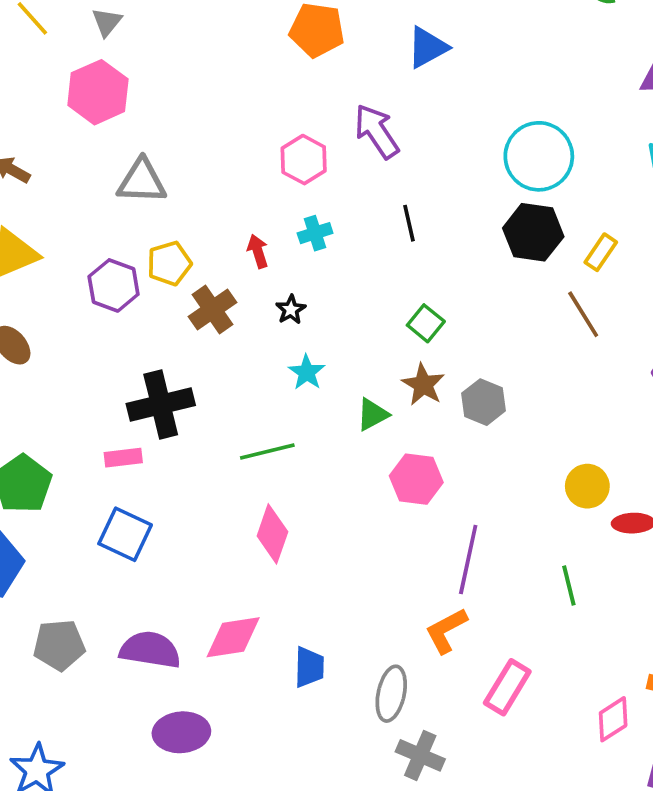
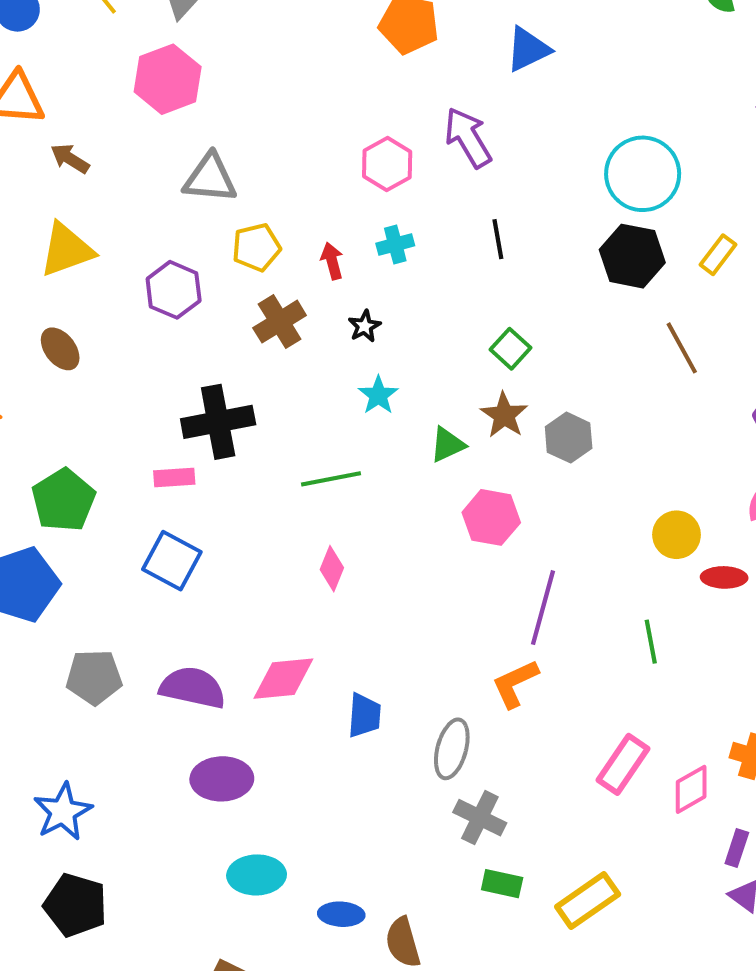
yellow rectangle: (601, 252) -> (718, 255), moved
yellow pentagon: (169, 263) -> (256, 247), moved
pink diamond: (272, 534) -> (332, 569), size x0.7
pink rectangle: (507, 687) -> (623, 764), moved

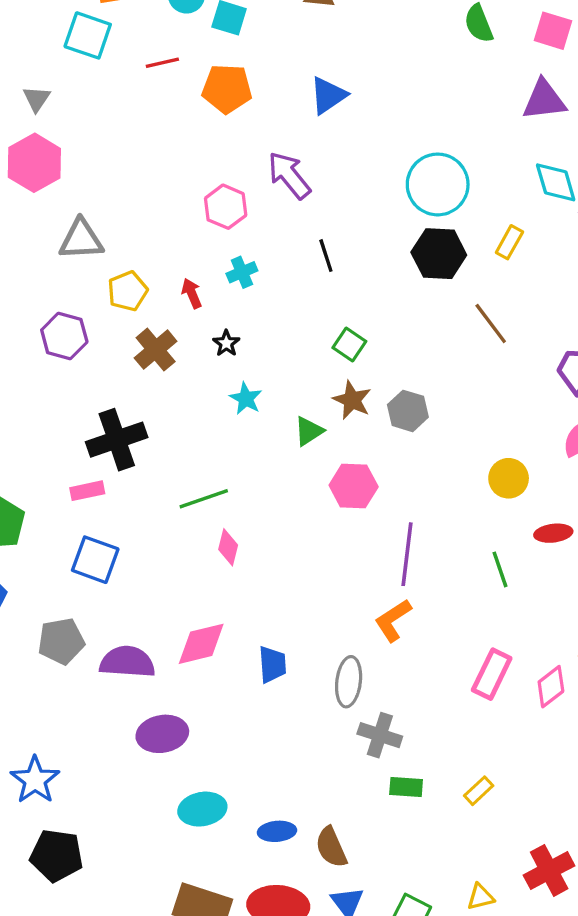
green line: (331, 479) -> (204, 499), moved
red ellipse: (724, 577) -> (553, 533), moved
gray pentagon: (94, 677) -> (61, 641), moved
yellow rectangle: (588, 900) -> (479, 791), size x0.6

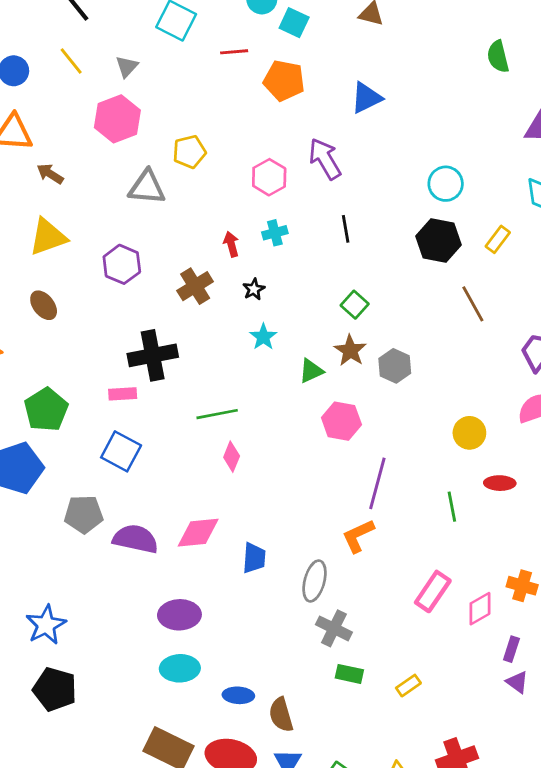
cyan circle: (438, 184) -> (446, 184), size x0.7
yellow pentagon: (128, 291) -> (189, 152), moved
purple ellipse: (162, 734) -> (179, 615), moved

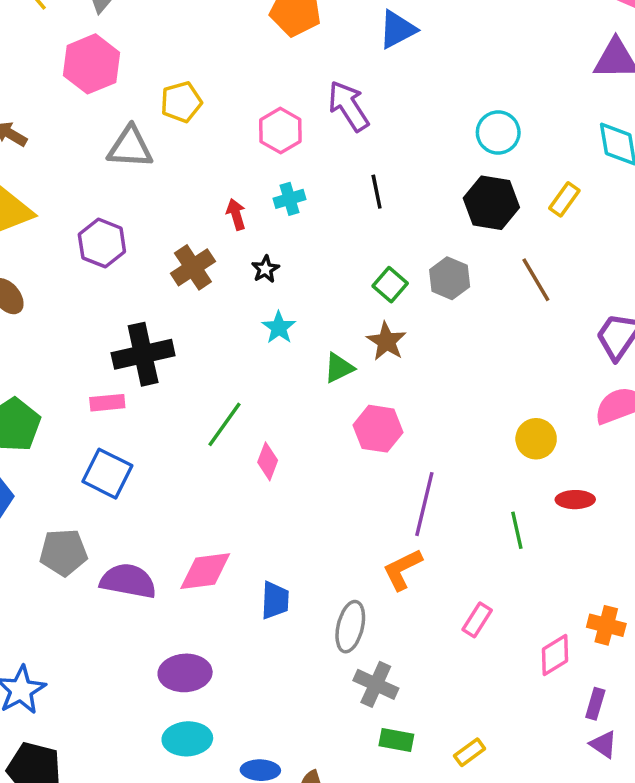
gray hexagon: (395, 366) -> (450, 278), moved
green line: (217, 414) -> (225, 424), turned -42
pink diamond: (232, 457) -> (268, 461), moved
pink rectangle: (433, 591) -> (477, 620), moved, size x0.7

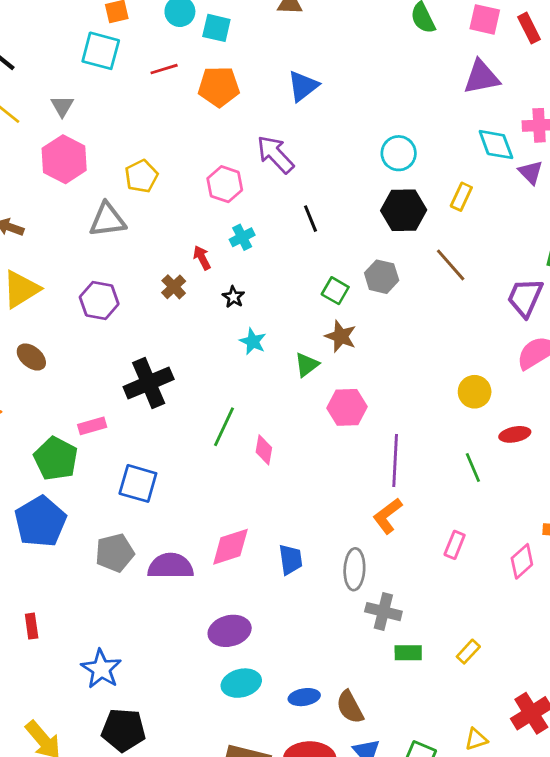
brown cross: (193, 267) -> (174, 287), moved, size x0.7
pink rectangle: (107, 403) -> (92, 426), moved

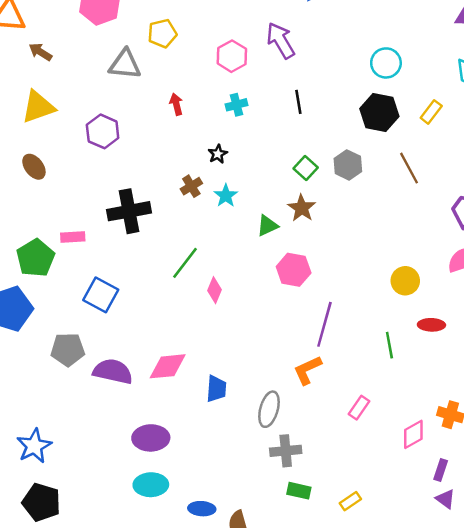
red arrow: (202, 258) -> (176, 104), moved
brown cross: (174, 287) -> (191, 186), moved
gray cross: (383, 612) -> (286, 451), turned -32

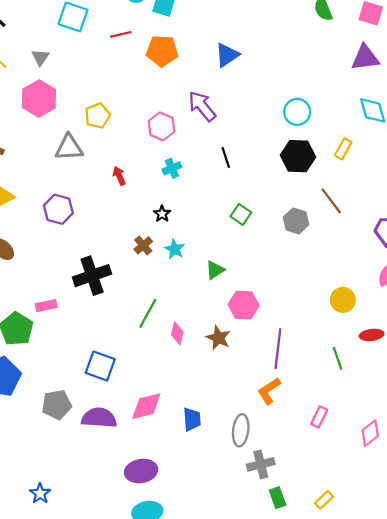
gray hexagon: (348, 165) -> (296, 221), moved
brown star: (302, 208) -> (218, 338), moved
blue square: (101, 295) -> (100, 366), moved
blue star: (34, 446) -> (40, 493), size x0.7
green rectangle: (299, 491) -> (278, 498), turned 66

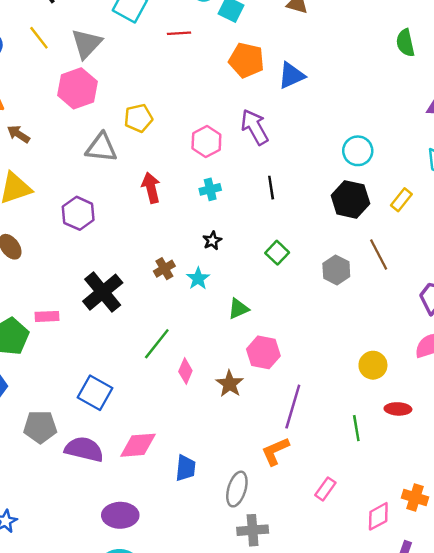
orange pentagon: (162, 51) -> (246, 60), moved
gray triangle: (40, 57) -> (87, 44), size x1.6
red arrow: (119, 176) -> (151, 188), size x1.4
black star: (162, 214) -> (212, 241), moved
black cross: (92, 276) -> (103, 292), turned -30

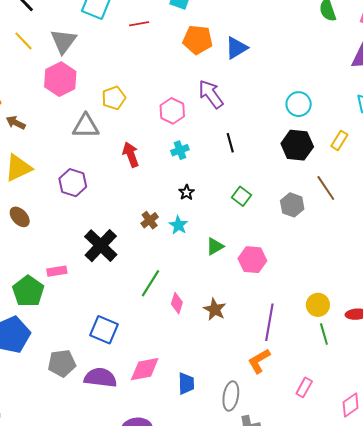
pink hexagon: (263, 352) -> (252, 260), moved
yellow circle: (373, 365) -> (318, 305), moved

